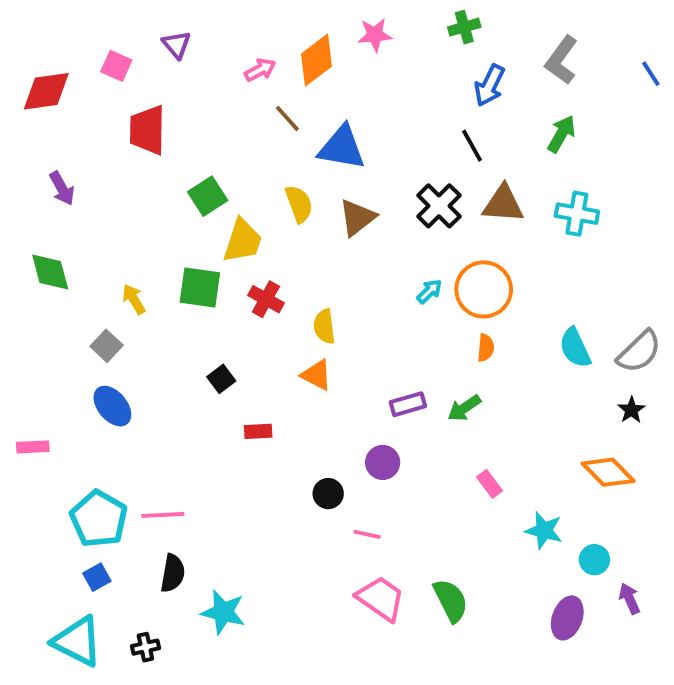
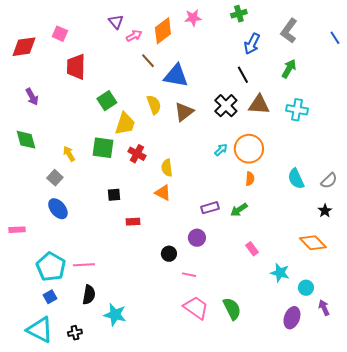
purple triangle: (177, 45) -> (116, 22), moved
gray semicircle: (639, 352) -> (329, 181), size x0.7
black square: (221, 379) -> (114, 195), turned 32

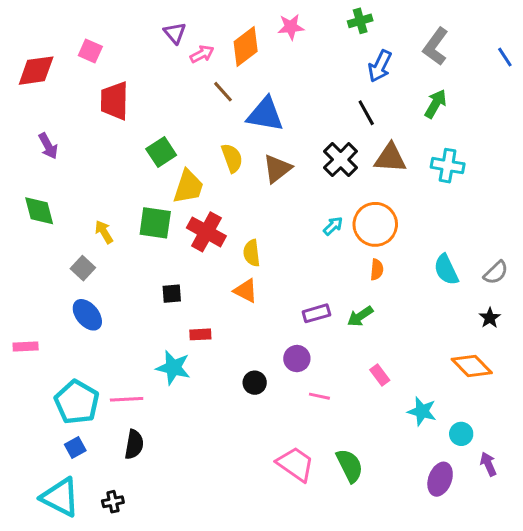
red cross: (137, 154) -> (206, 232), size x1.4
pink line: (189, 275) -> (319, 396), moved
cyan star: (115, 315) -> (173, 368), moved

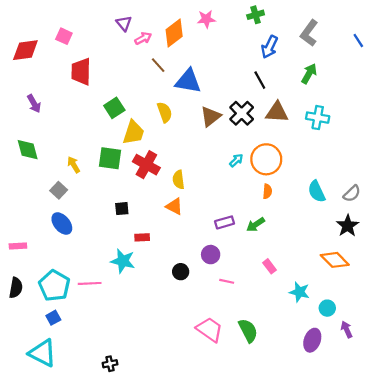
brown triangle: (277, 169) -> (211, 116), moved
black star: (490, 318) -> (348, 226), size x1.5
black semicircle: (134, 444) -> (16, 288), moved
black cross: (113, 502) -> (110, 364), moved

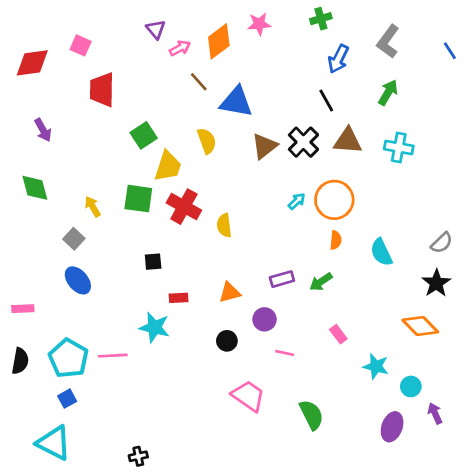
cyan semicircle: (317, 191) -> (381, 252), moved
orange triangle: (174, 206) -> (230, 292), moved, turned -42
pink trapezoid: (210, 329) -> (248, 396), moved

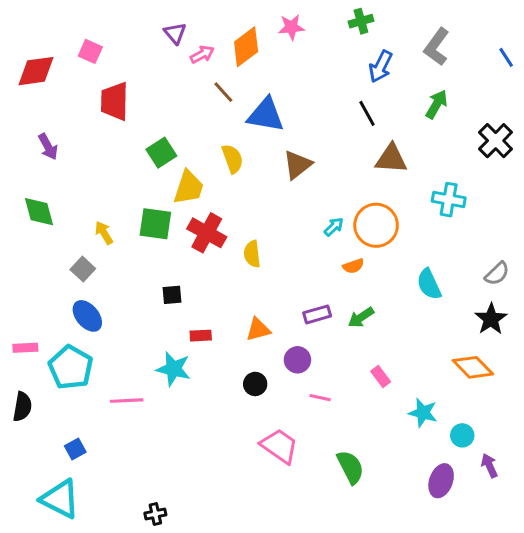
black cross: (303, 142) -> (496, 141), moved
cyan cross: (399, 147) -> (449, 200), moved
orange semicircle: (336, 240) -> (353, 266), moved, turned 66
cyan pentagon: (68, 358) -> (71, 367), moved

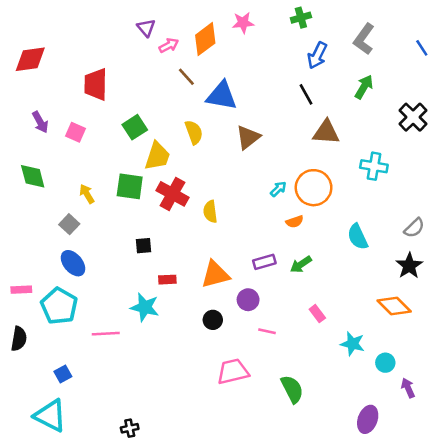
pink square: (90, 51) -> (76, 132), moved
orange triangle: (258, 330) -> (215, 275), size x1.4
pink trapezoid: (279, 446) -> (233, 371), turned -48
purple ellipse: (441, 481) -> (368, 419), moved

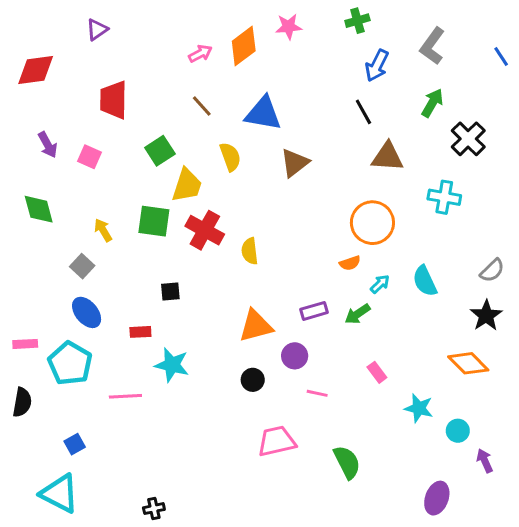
purple triangle: (146, 28) -> (97, 30), moved, turned 36
brown line: (186, 77) -> (202, 106), moved
black cross: (413, 117) -> (468, 139), moved
cyan arrow: (278, 189) -> (380, 284), moved
red rectangle: (167, 280) -> (140, 332), moved

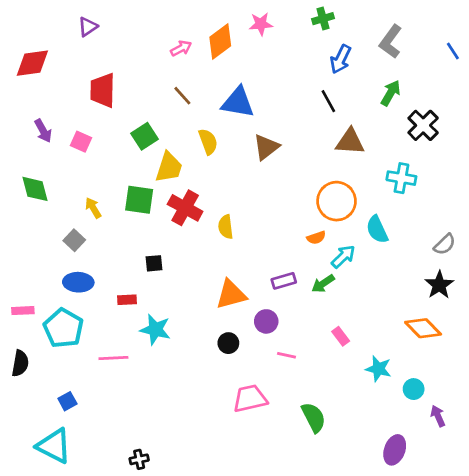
cyan semicircle: (425, 281) -> (377, 229), moved
cyan arrow: (380, 284) -> (343, 257), size x1.4
blue ellipse: (87, 312) -> (78, 282), turned -48

